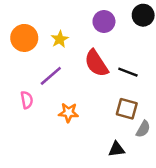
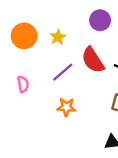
purple line: (51, 76) -> (63, 72), moved
pink semicircle: (27, 100) -> (23, 84), moved

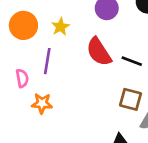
purple line: (63, 72) -> (47, 61), moved, turned -40
orange star: (66, 107) -> (42, 103), moved

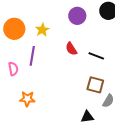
red semicircle: (99, 52) -> (71, 49), size x0.6
orange star: (42, 103) -> (27, 99), moved

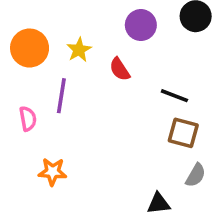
red semicircle: (71, 49) -> (120, 69), moved
brown square: (95, 85) -> (183, 133), moved

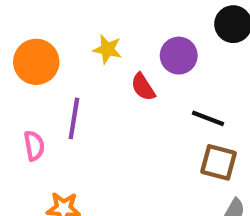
purple circle: (141, 25) -> (179, 56), moved
yellow star: (79, 50) -> (107, 49), moved, turned -30

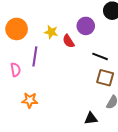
yellow star: (107, 49) -> (51, 32), moved

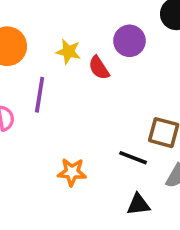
black line: (100, 56) -> (133, 158), moved
orange star: (30, 100) -> (72, 172), moved

